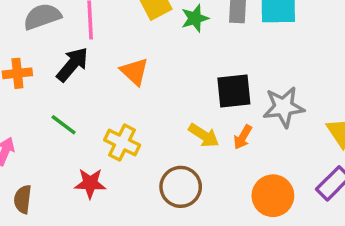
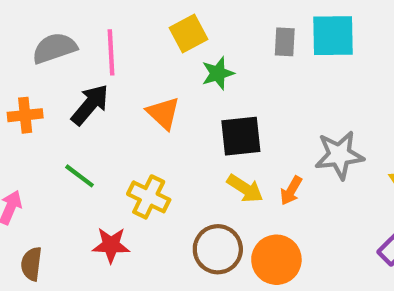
green star: (195, 18) -> (218, 73), moved
black square: (234, 91) -> (241, 136), moved
orange circle: (273, 196) -> (276, 260), moved

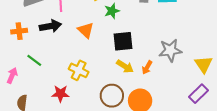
black arrow: (90, 105) -> (50, 26), turned 40
green line: (80, 176) -> (34, 60), moved

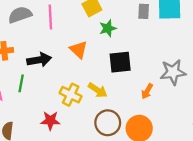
black arrow: (50, 26) -> (39, 60), moved
green line: (34, 60) -> (21, 83), turned 63
yellow arrow: (125, 66) -> (98, 90), moved

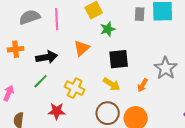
orange triangle: (78, 50) -> (82, 48), turned 36
gray star: (173, 72) -> (166, 68), turned -30
green line: (21, 83) -> (41, 81), moved, turned 35
yellow arrow: (98, 90) -> (112, 84), moved

